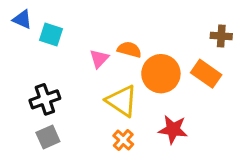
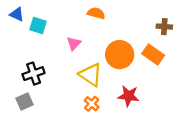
orange semicircle: (129, 50) -> (96, 13), moved
gray square: (48, 137) -> (25, 101), moved

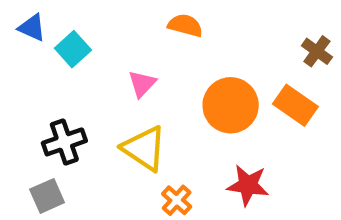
cyan square: (38, 25) -> (73, 49), turned 30
brown cross: (164, 27) -> (317, 51), turned 32
yellow triangle: (91, 75) -> (144, 148), moved

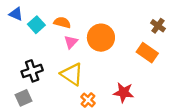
orange semicircle: (185, 25) -> (62, 23), moved
orange circle: (231, 105) -> (101, 38), moved

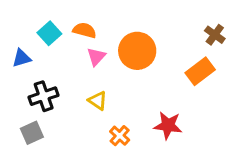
blue triangle: (16, 14) -> (22, 58), moved, turned -40
orange rectangle: (147, 53) -> (200, 71), turned -72
yellow triangle: (72, 74) -> (98, 101), size x0.6

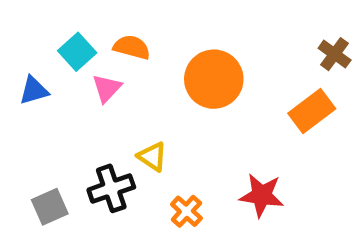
pink triangle: (96, 57) -> (107, 88), moved
black cross: (44, 96) -> (111, 188), moved

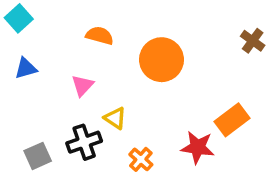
cyan square: (77, 52) -> (19, 18), moved
pink triangle: (107, 88) -> (82, 85), moved
orange rectangle: (312, 111) -> (232, 120), moved

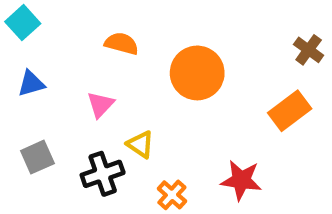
orange rectangle: (232, 120) -> (290, 111), moved
gray square: (38, 156) -> (37, 157), moved

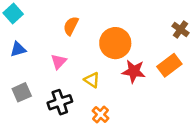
orange semicircle: (122, 44) -> (71, 26), turned -78
yellow triangle: (140, 144) -> (92, 80), moved
red star: (241, 180) -> (134, 71), moved

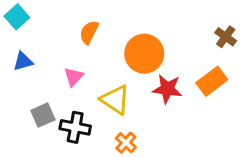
yellow triangle: (92, 80) -> (115, 100), size x1.5
gray square: (22, 92) -> (43, 115), moved
black cross: (60, 102) -> (75, 127), turned 30

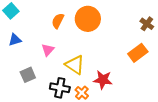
orange circle: (144, 54) -> (88, 19), moved
red star: (167, 89) -> (103, 80), moved
black cross: (75, 127) -> (60, 88), moved

